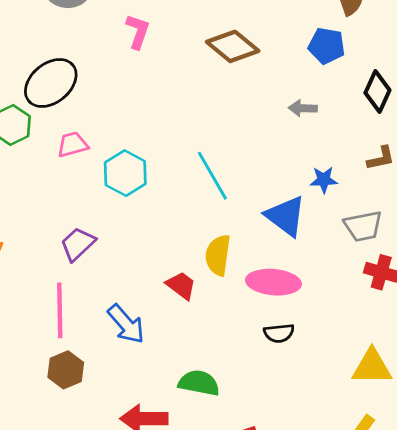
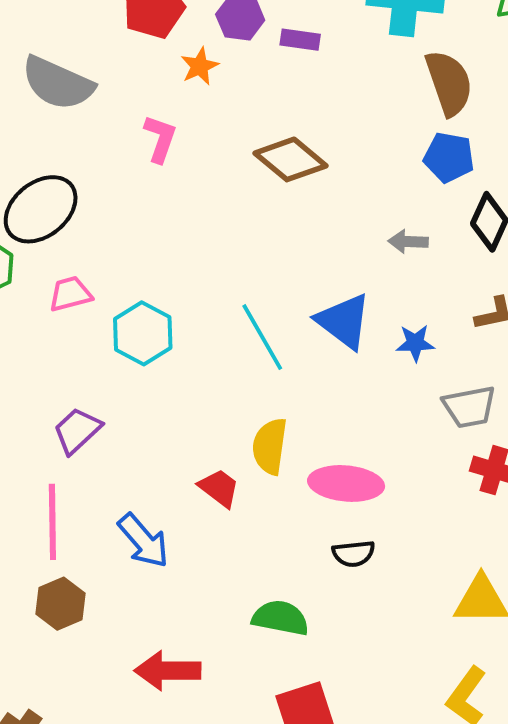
blue pentagon: (327, 46) -> (449, 157), moved
gray arrow: (303, 108) -> (408, 242), moved
blue triangle: (286, 216) -> (344, 321), moved
green semicircle: (199, 383) -> (280, 618), moved

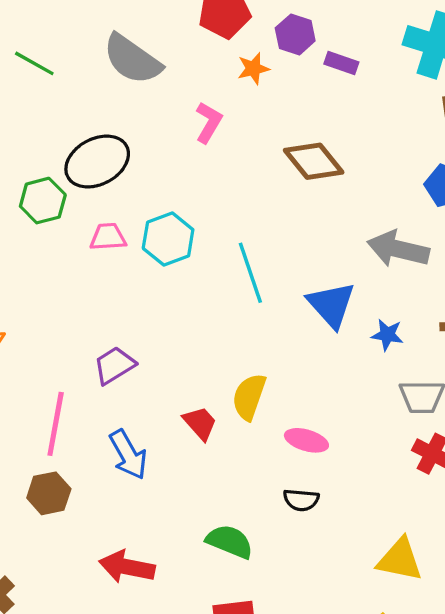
gray arrow: (408, 242) -> (398, 249), size x1.8
cyan hexagon: (143, 333) -> (168, 239), moved
cyan line: (262, 337) -> (250, 273), moved
purple trapezoid: (77, 431) -> (114, 365), moved
pink ellipse: (346, 483) -> (306, 440), size x0.7

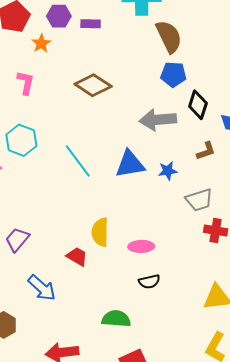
cyan hexagon: (168, 239) -> (21, 140), moved
blue triangle: (331, 305) -> (130, 164), turned -40

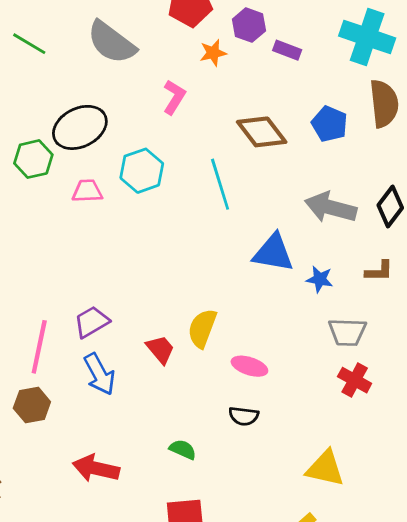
blue pentagon: (173, 74) -> (330, 124), moved
cyan line: (78, 161) -> (220, 184), moved
purple trapezoid: (17, 239) -> (92, 322), moved
green semicircle: (116, 319) -> (183, 449), size x0.7

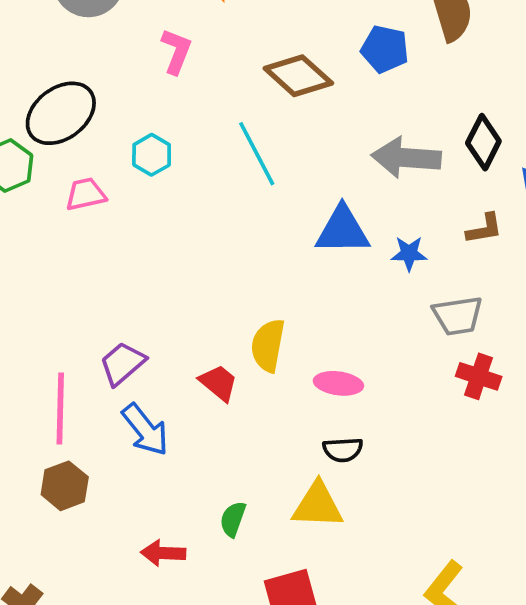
cyan hexagon: (142, 171) -> (152, 155), size x0.7
green semicircle: (183, 449) -> (233, 519), moved, turned -84
red arrow: (96, 468) -> (163, 553), size x0.7
yellow triangle: (325, 468) -> (318, 505), moved

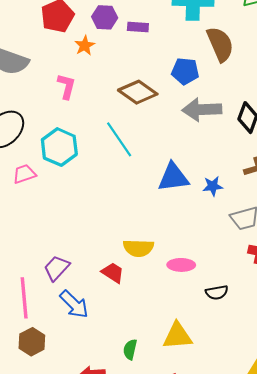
cyan hexagon: (152, 155) -> (59, 147), size x1.6
gray arrow: (406, 158) -> (202, 110), moved
yellow semicircle: (268, 345) -> (138, 248), turned -92
black semicircle: (343, 450) -> (217, 292), moved

